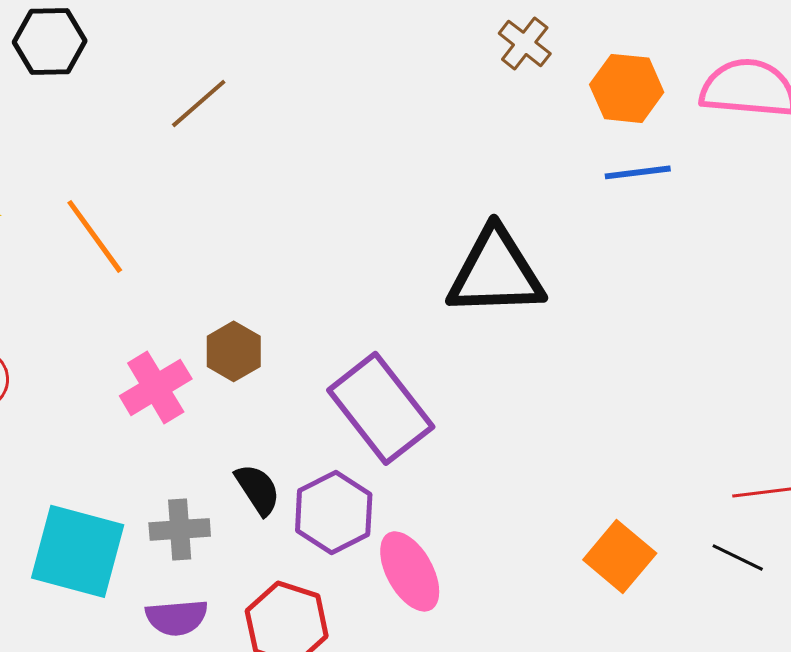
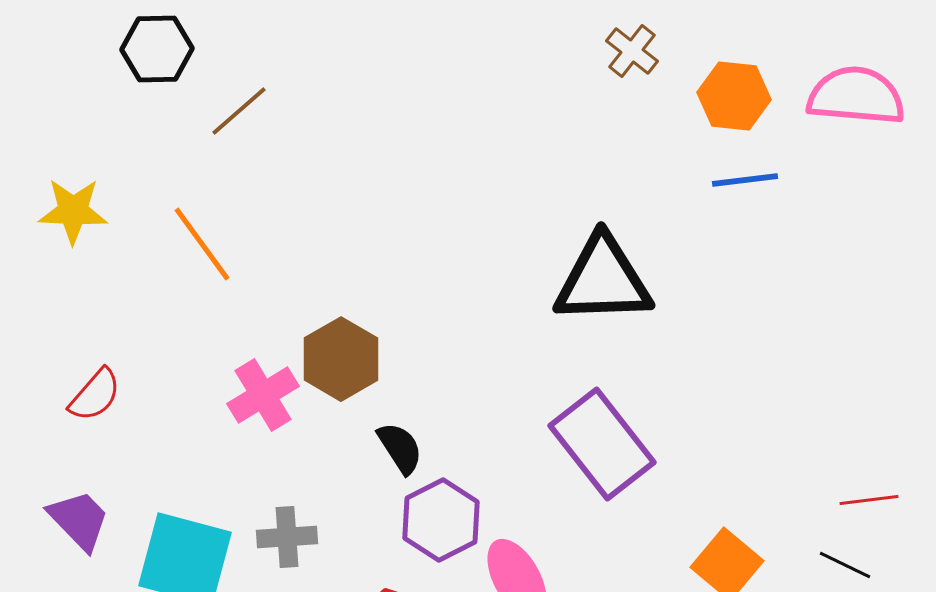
brown line: (199, 103) -> (239, 111), moved
brown hexagon: (234, 351) -> (341, 359), size x1.4
purple rectangle: (381, 408) -> (602, 444), moved
black semicircle: (258, 489) -> (400, 448), moved

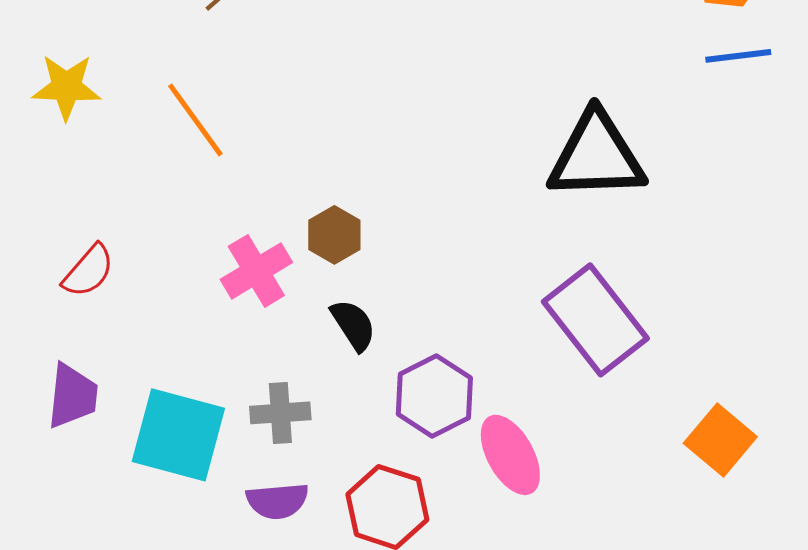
brown hexagon: (341, 359) -> (334, 235), size x0.7
black semicircle: (400, 448) -> (353, 325), moved
purple trapezoid: (79, 520) -> (72, 396), turned 50

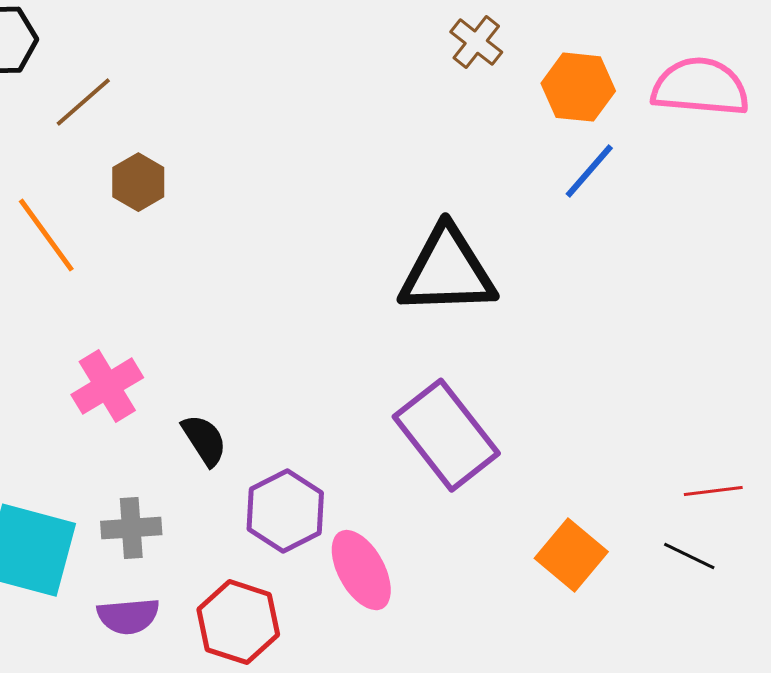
blue line: (738, 56) -> (589, 171), turned -42
brown hexagon: (334, 235) -> (138, 182), moved

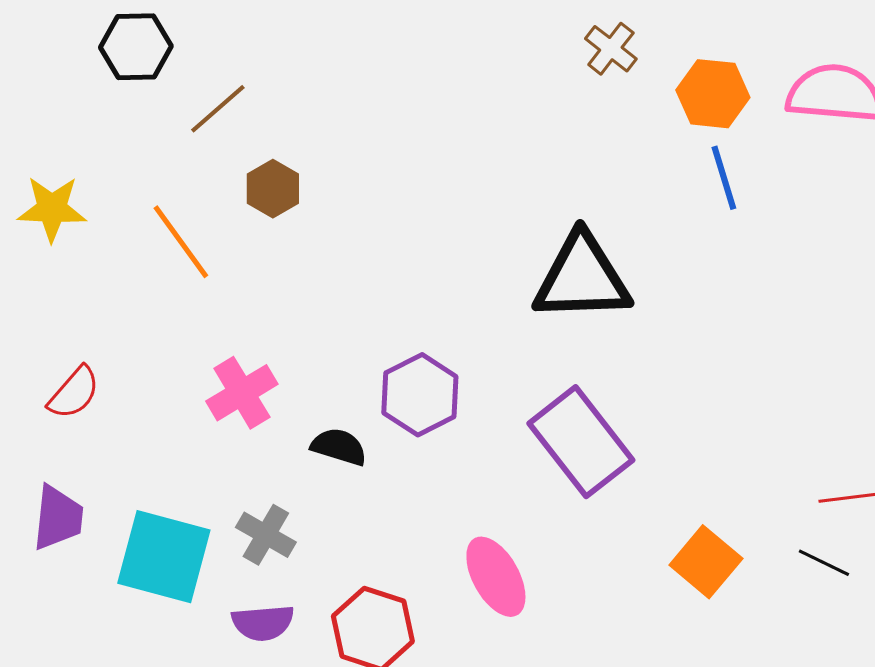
blue line: (589, 171) -> (724, 178), turned -58
black semicircle: (204, 440) -> (339, 447), turned -40
purple hexagon: (285, 511) -> (420, 395), moved
gray cross: (131, 528) -> (266, 535), turned 34

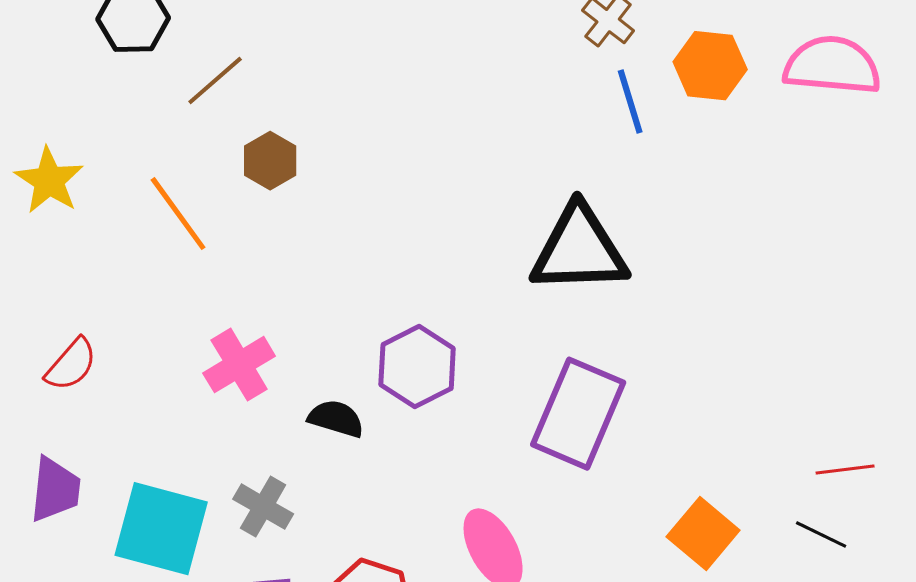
blue line: (724, 178) -> (630, 102), moved
yellow star: (52, 209) -> (49, 181), turned 30
purple rectangle: (581, 442) -> (578, 414), turned 61

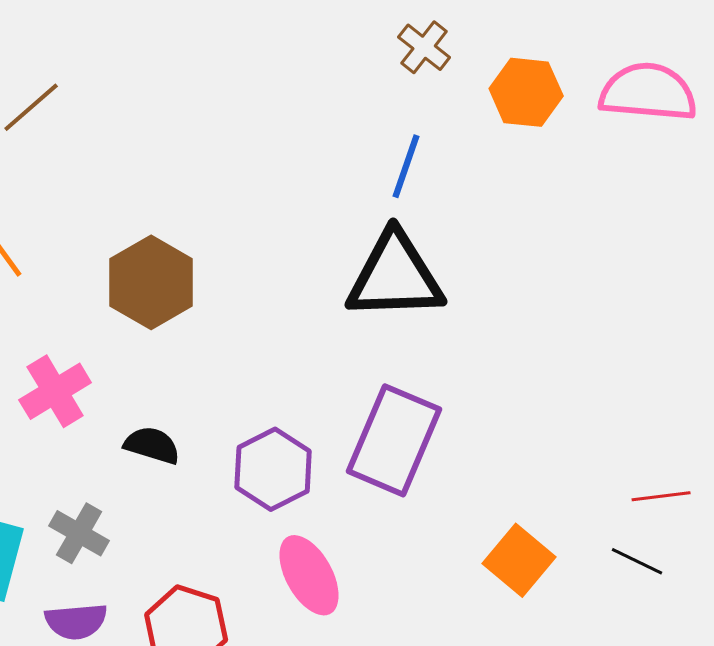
blue line: (630, 102) -> (406, 166), moved, turned 36
brown hexagon: (270, 161) -> (151, 282), moved, size x1.6
purple hexagon: (417, 367) -> (273, 469), moved

